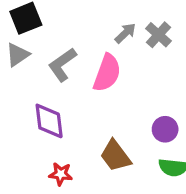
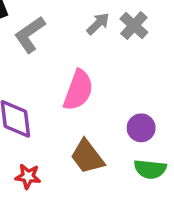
gray L-shape: (62, 65) -> (30, 34), moved
pink semicircle: (107, 73) -> (78, 90), moved

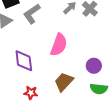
brown trapezoid: (87, 157) -> (64, 82), turned 80

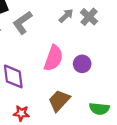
purple circle: (94, 66) -> (82, 64), moved

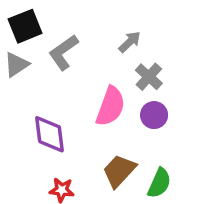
gray cross: (89, 17) -> (149, 77), moved
green semicircle: (99, 109) -> (159, 183), moved, turned -72

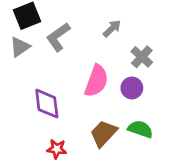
gray cross: (149, 77) -> (142, 57), moved
green semicircle: (159, 183) -> (140, 129), moved, turned -95

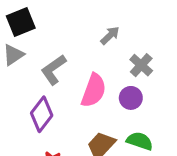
gray L-shape: (58, 37) -> (53, 70), moved
purple diamond: (47, 104) -> (42, 114), turned 44

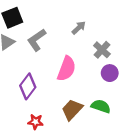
gray L-shape: (53, 70) -> (37, 40), moved
purple circle: (131, 98) -> (110, 73), moved

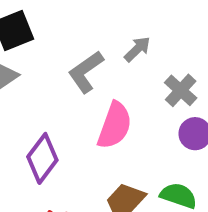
gray L-shape: (37, 40) -> (86, 72), moved

